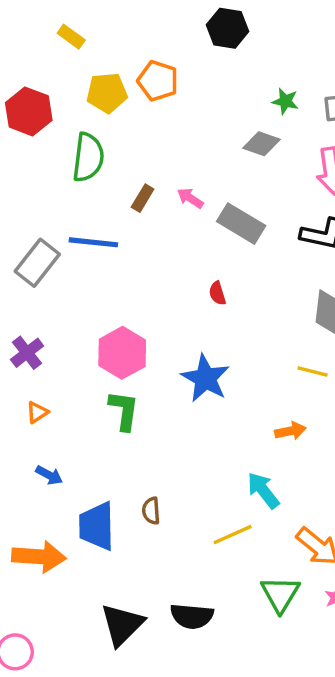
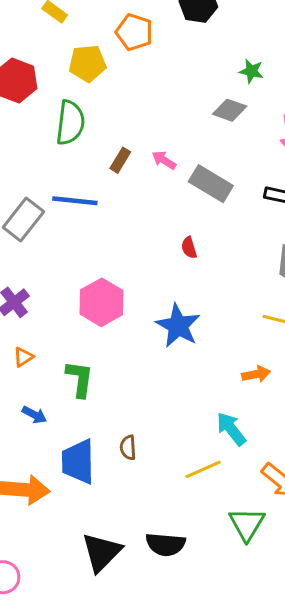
orange pentagon: (158, 81) -> (134, 32), moved
green L-shape: (124, 411) -> (80, 379), moved

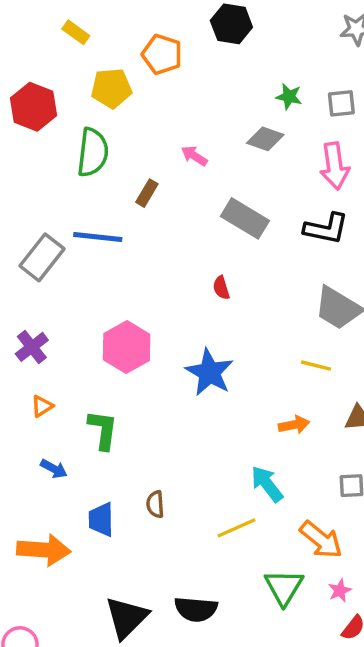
pink arrow: (164, 160) -> (194, 156), moved
blue trapezoid: (78, 462) -> (101, 519), size x0.7

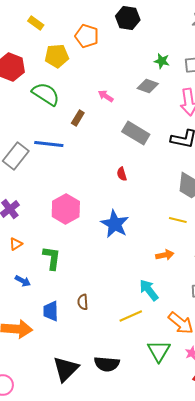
green semicircle: (93, 152) -> (46, 94), turned -64

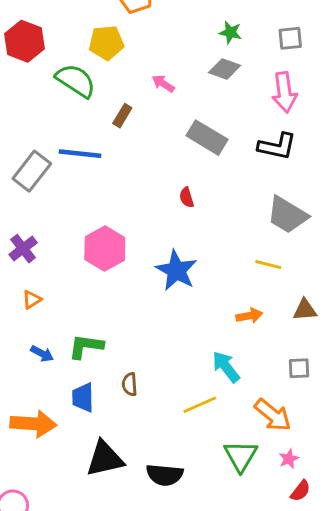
yellow pentagon: (57, 56) -> (106, 43), moved
green star: (162, 61) -> (230, 32), moved
green L-shape: (52, 258) -> (86, 346), moved, turned -90
black triangle: (66, 369) -> (105, 459), moved, turned 32

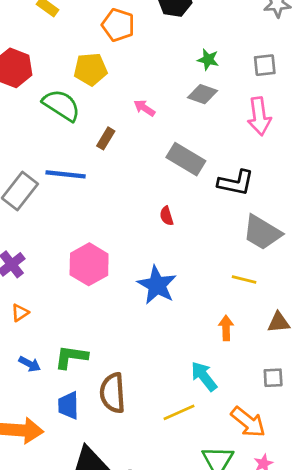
black L-shape: (277, 146) -> (236, 183), moved
orange arrow: (249, 316) -> (226, 328), turned -80
brown semicircle: (130, 384) -> (113, 393), size x1.8

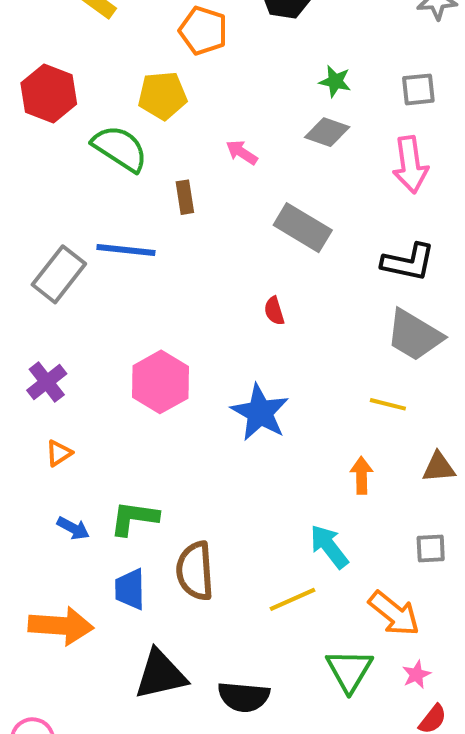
brown rectangle: (106, 138) -> (185, 197), turned -40
black L-shape: (236, 183) -> (408, 262), moved

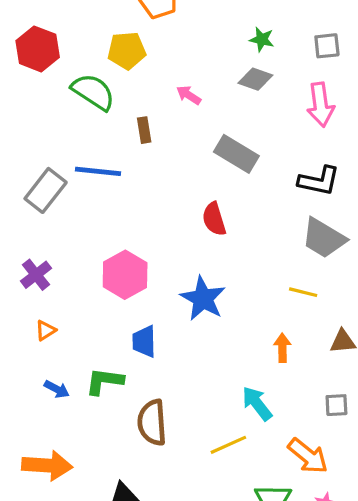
red semicircle: (274, 311) -> (214, 219), size x1.5
blue trapezoid: (130, 589) -> (144, 341), moved

